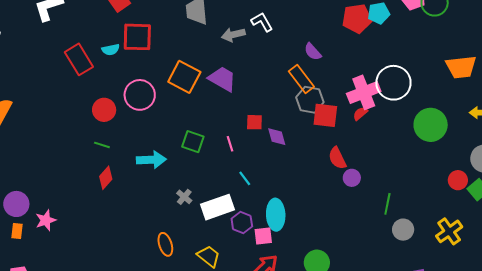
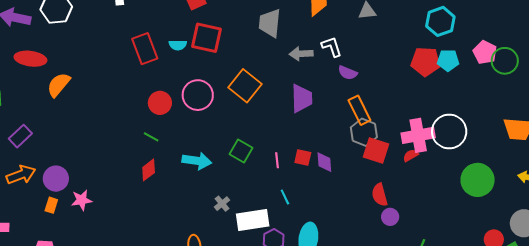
purple semicircle: (313, 52) -> (348, 73), moved, turned -36
purple trapezoid: (222, 79) -> (302, 98), moved, turned 48
red square: (254, 122) -> (303, 157), moved

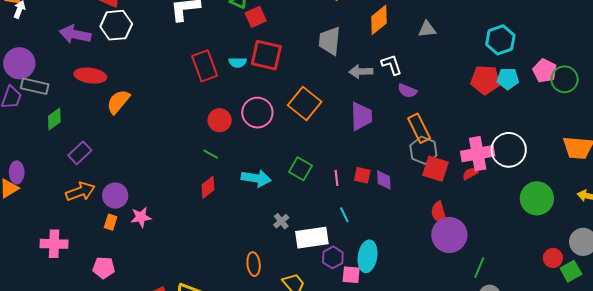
purple circle: (390, 217) -> (449, 235), size x2.0

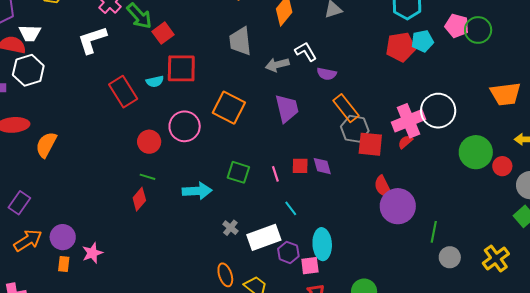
red diamond: (208, 187) -> (139, 199), moved
red circle: (553, 258) -> (502, 166), moved
orange ellipse: (254, 264) -> (225, 275), moved

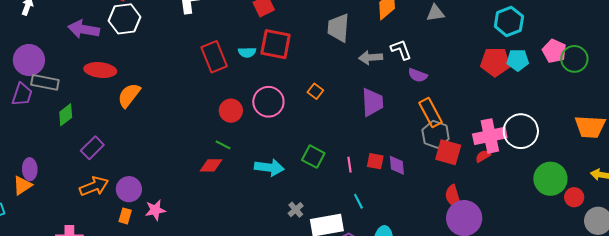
orange square: (229, 108) -> (315, 91), size x0.5
red diamond: (139, 199) -> (211, 165), turned 40

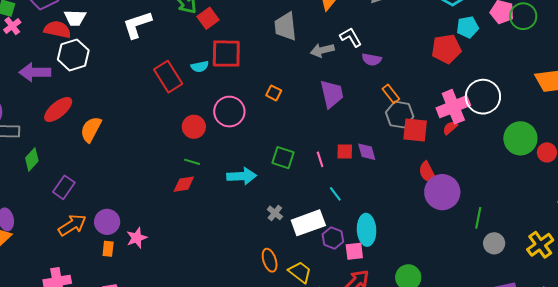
red pentagon: (495, 62) -> (446, 49), moved
red ellipse: (100, 70) -> (58, 109), turned -36
orange rectangle: (431, 112) -> (391, 94), size x0.7

